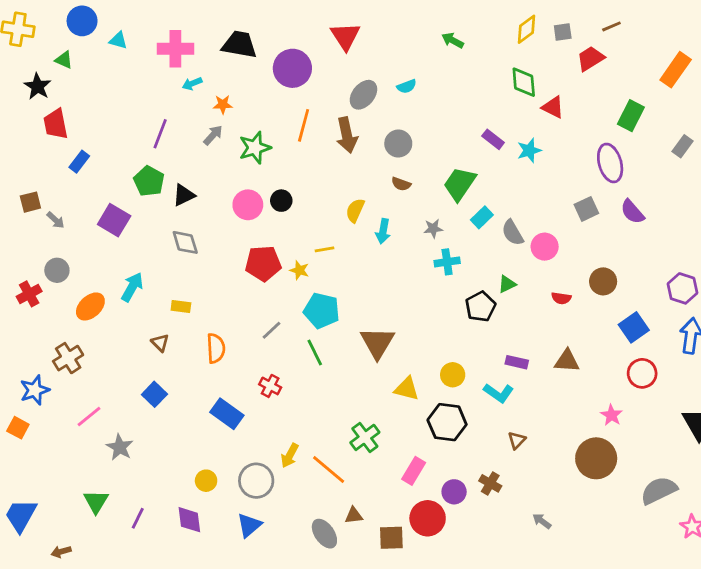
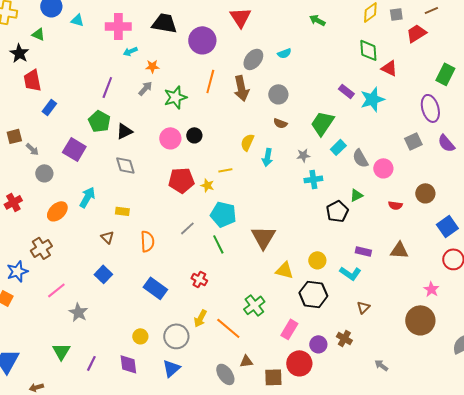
cyan star: (529, 150) -> (372, 99), size x1.4
gray circle: (57, 270) -> (44, 173), moved
red cross: (270, 386) -> (199, 279), moved

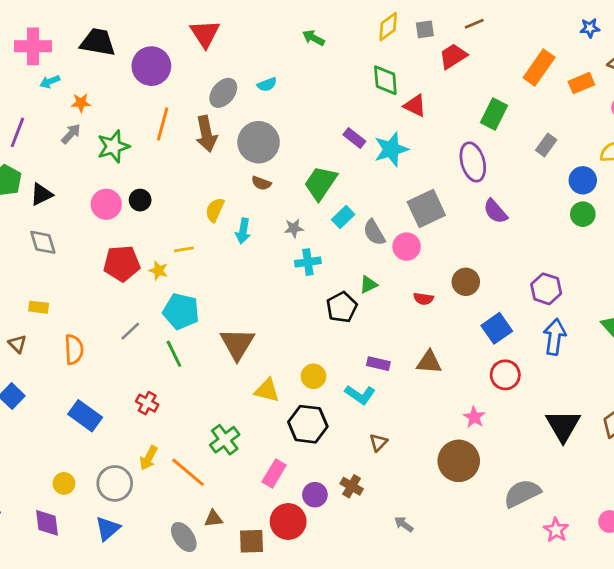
gray circle: (278, 94) -> (259, 142), size x1.5
gray square: (413, 141) -> (426, 208), moved, size x1.5

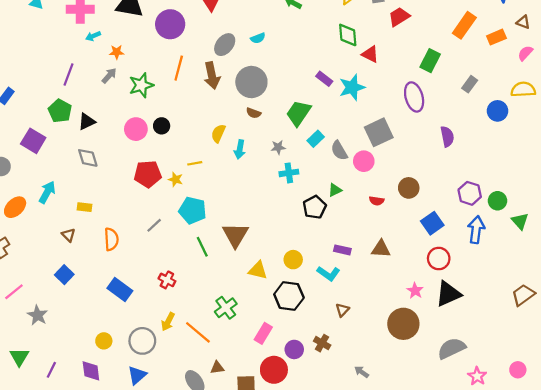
purple semicircle: (495, 211) -> (447, 137), moved, turned -150
green circle: (583, 214) -> (498, 201), moved
green line: (174, 354) -> (202, 247), moved
black triangle: (563, 426) -> (448, 294), moved, turned 36

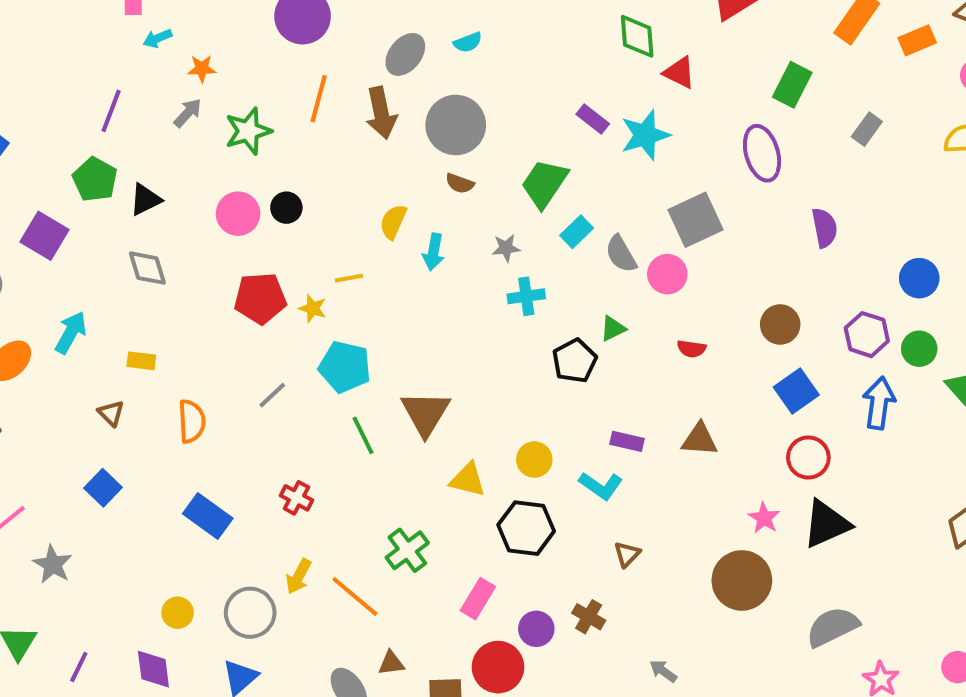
blue circle: (498, 111) -> (919, 278), moved
brown circle: (409, 188) -> (780, 324), moved

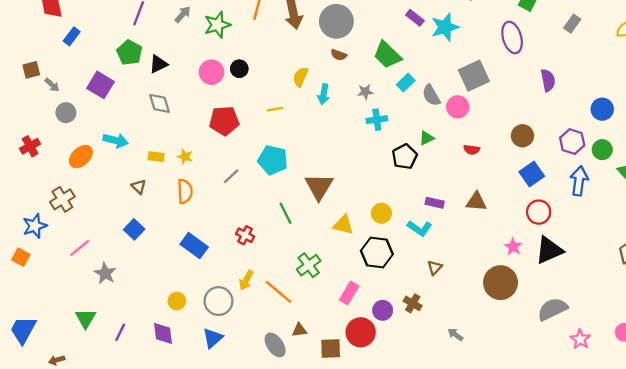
green trapezoid: (544, 183) -> (387, 55), turned -80
yellow star: (313, 308) -> (185, 157), moved
cyan arrow: (71, 333) -> (116, 140), turned 75
green line: (363, 435) -> (286, 213), moved

